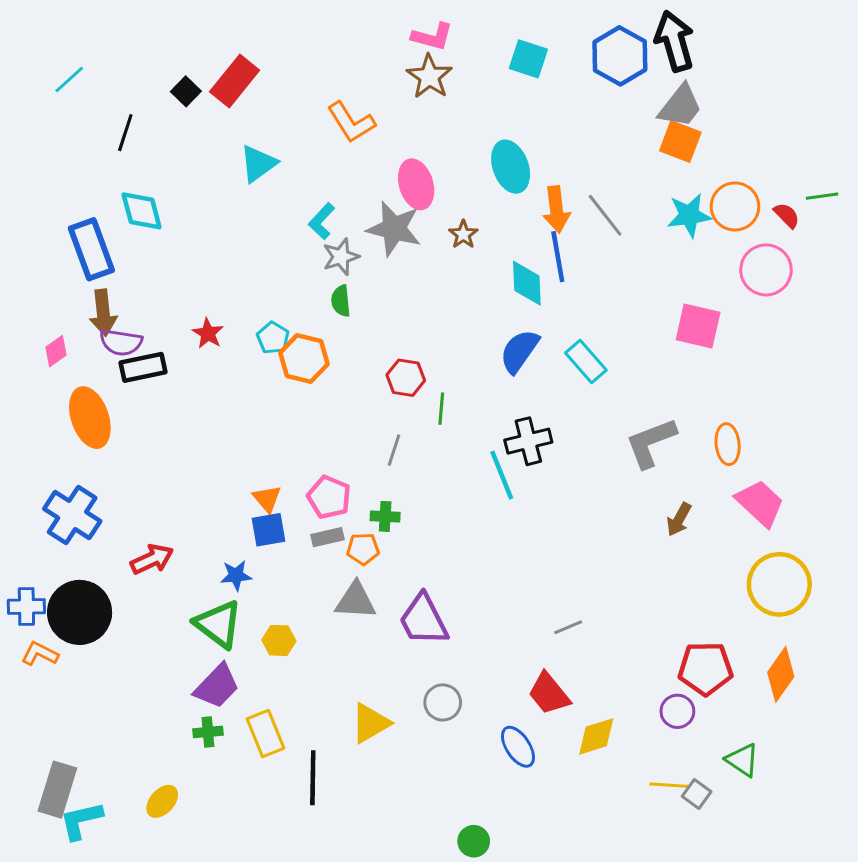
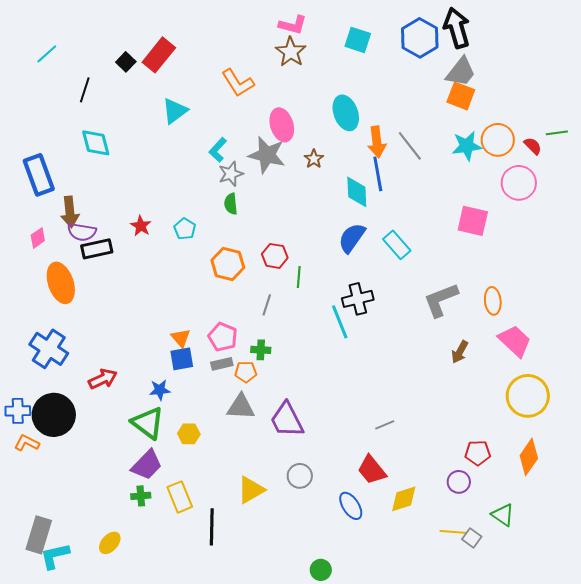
blue rectangle: (91, 249) -> (39, 175), moved
orange hexagon: (304, 359) -> (228, 264), moved
red pentagon: (705, 669) -> (478, 453), size x0.7

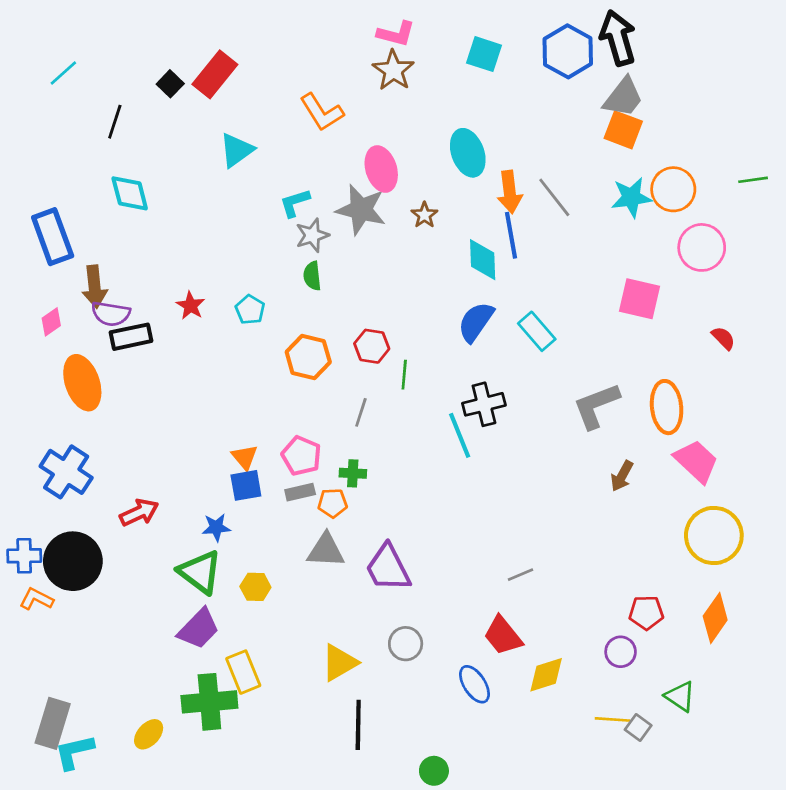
red semicircle: (533, 146) -> (723, 338), moved
cyan L-shape: (218, 150) -> (295, 203), turned 30
orange ellipse: (493, 301) -> (667, 407), size x1.4
green cross: (141, 496) -> (209, 702), moved, size x2.0
black line: (212, 527) -> (358, 725), moved

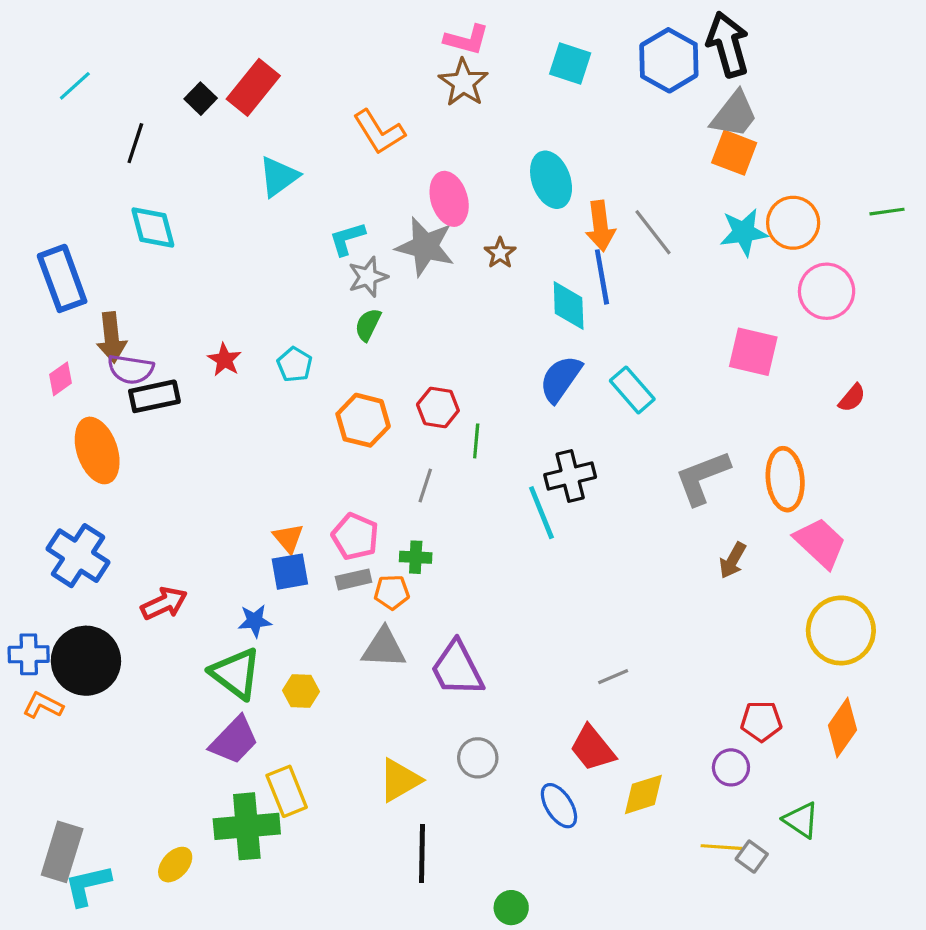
green semicircle: (312, 276) -> (368, 325), turned 32
red semicircle: (723, 338) -> (852, 398), turned 85

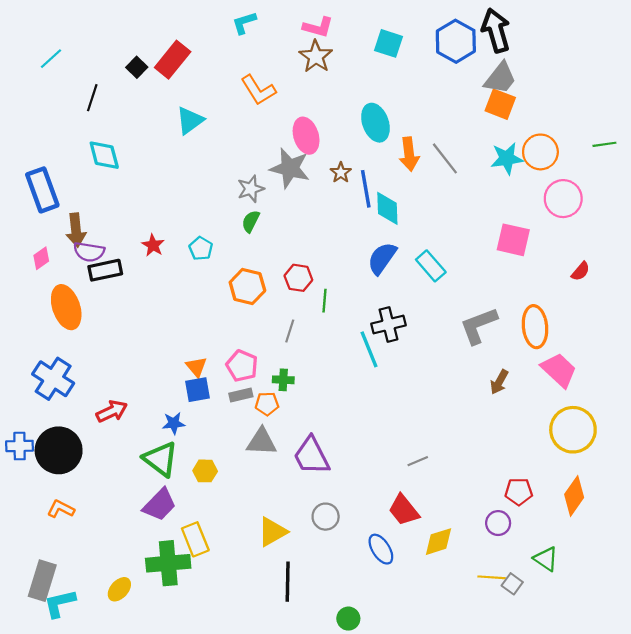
cyan L-shape: (347, 239) -> (244, 23), moved
blue line: (602, 277) -> (366, 189), moved
orange L-shape: (43, 705) -> (61, 509), moved

